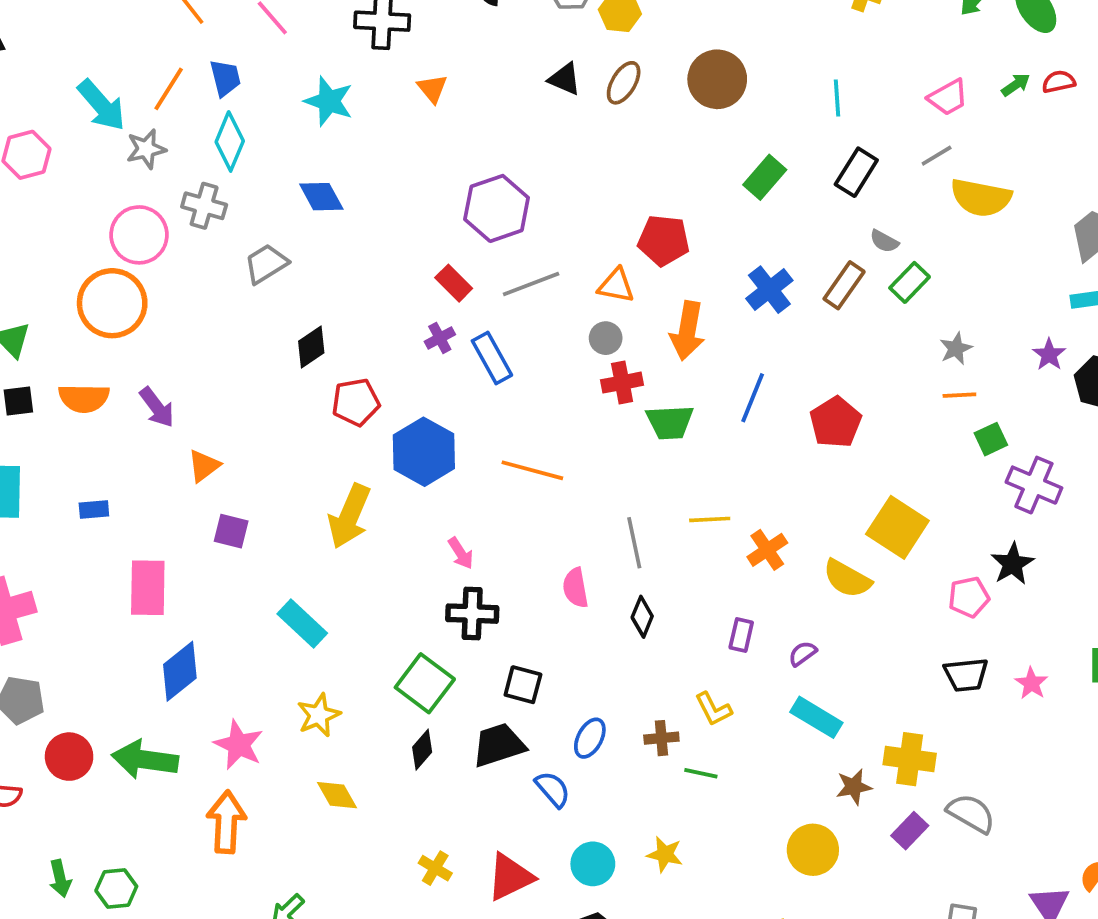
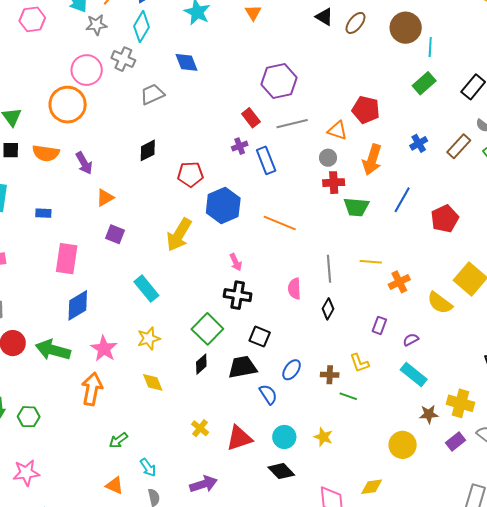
cyan line: (837, 98) -> (430, 47), moved
blue cross: (769, 290) -> (419, 143), size x0.7
black diamond: (311, 347) -> (148, 150), moved

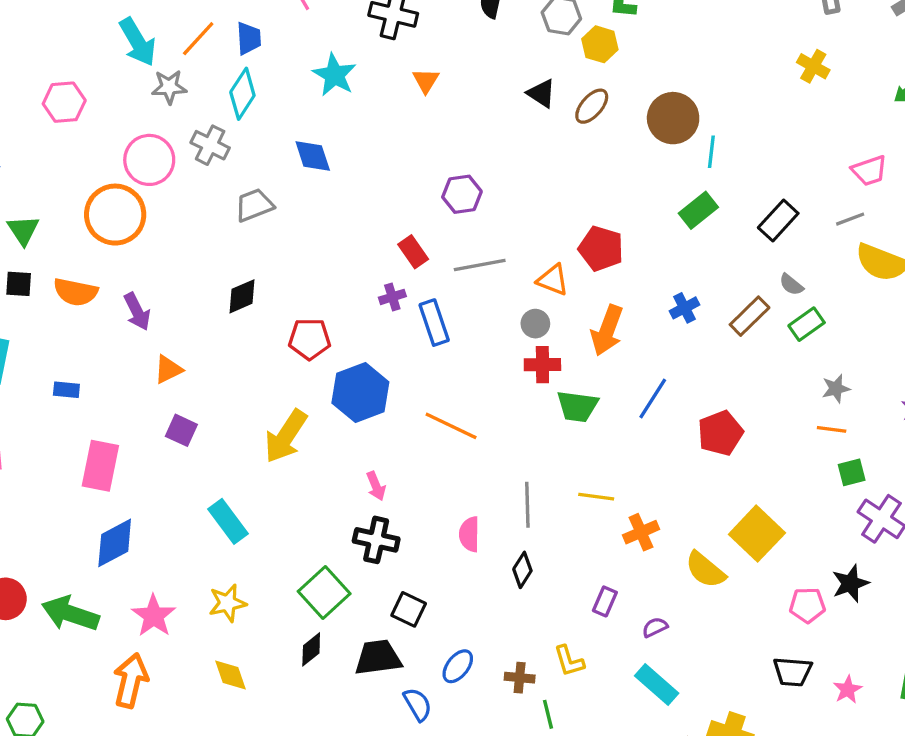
pink hexagon: (32, 19) -> (64, 102), moved
purple hexagon: (279, 81) -> (462, 194), size x0.7
green line: (348, 396) -> (548, 714), turned 54

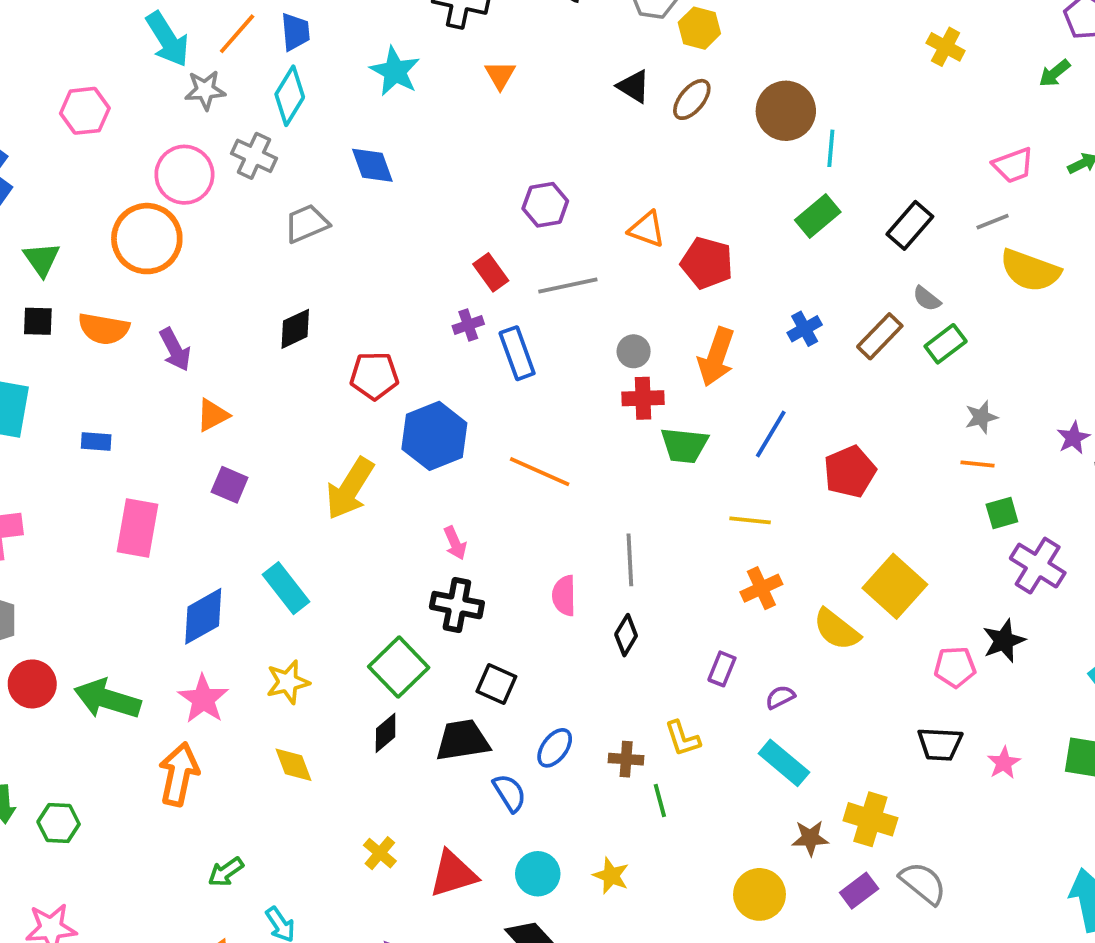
orange triangle: (553, 280) -> (647, 229), moved
yellow line: (596, 497) -> (750, 520), moved
blue diamond: (115, 543) -> (203, 616), moved

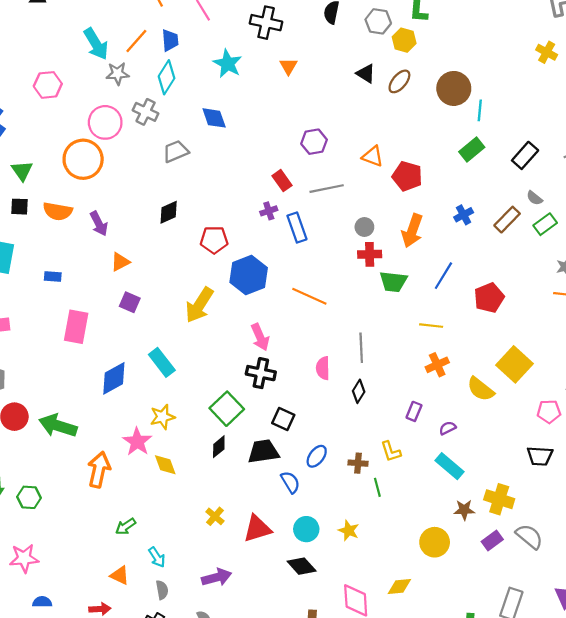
pink arrow: (455, 543) -> (260, 337), size x1.4
pink star: (203, 699) -> (137, 442), moved

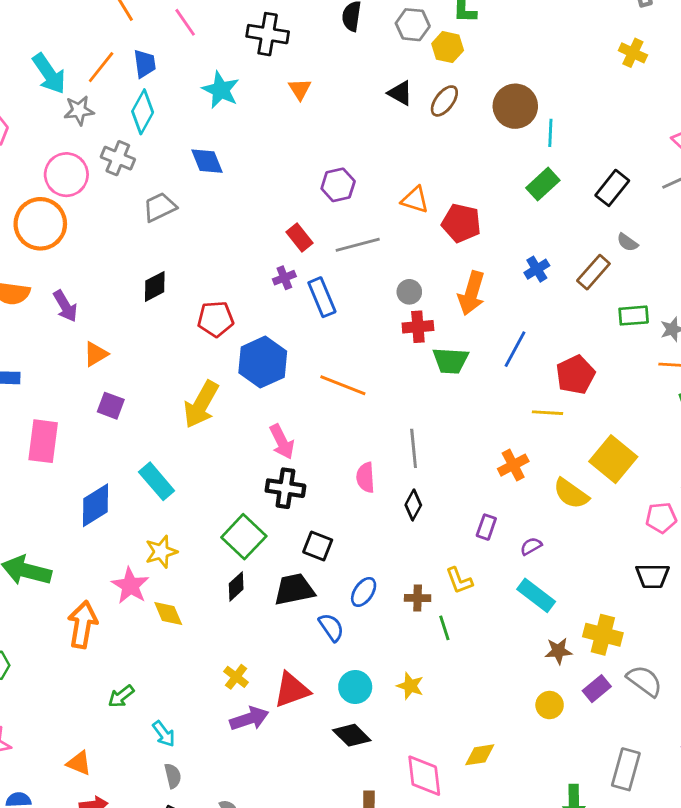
green rectangle: (545, 224) -> (634, 316), moved, turned 35
yellow line: (431, 326) -> (548, 413), moved
yellow circle: (435, 542) -> (550, 705), moved, size x0.7
orange triangle: (120, 575) -> (79, 763), moved
purple arrow: (217, 577) -> (249, 719), moved

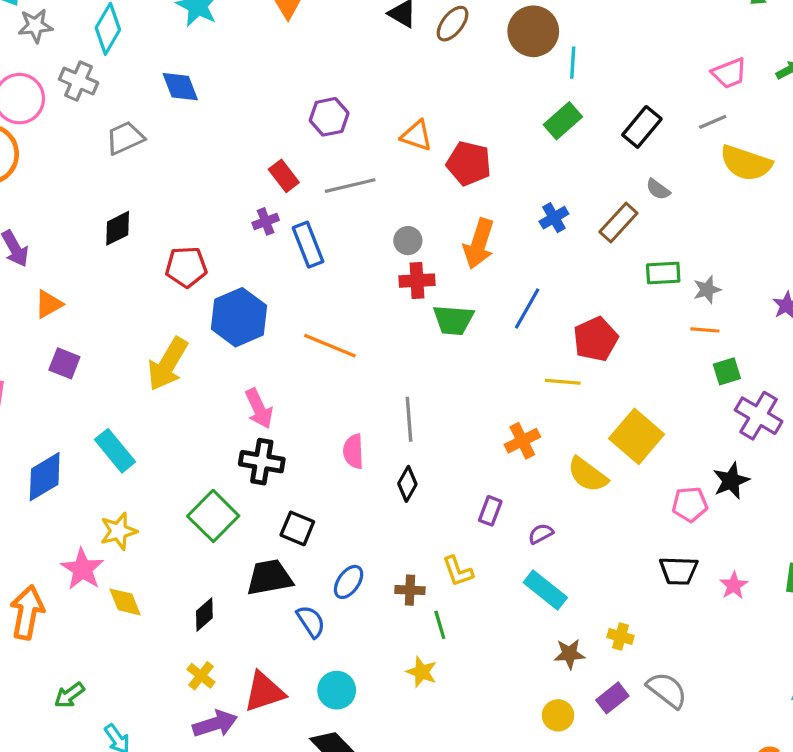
black diamond: (236, 586) -> (204, 614), moved
yellow cross: (603, 635) -> (621, 637), size x0.6
yellow star: (410, 686) -> (422, 672), moved

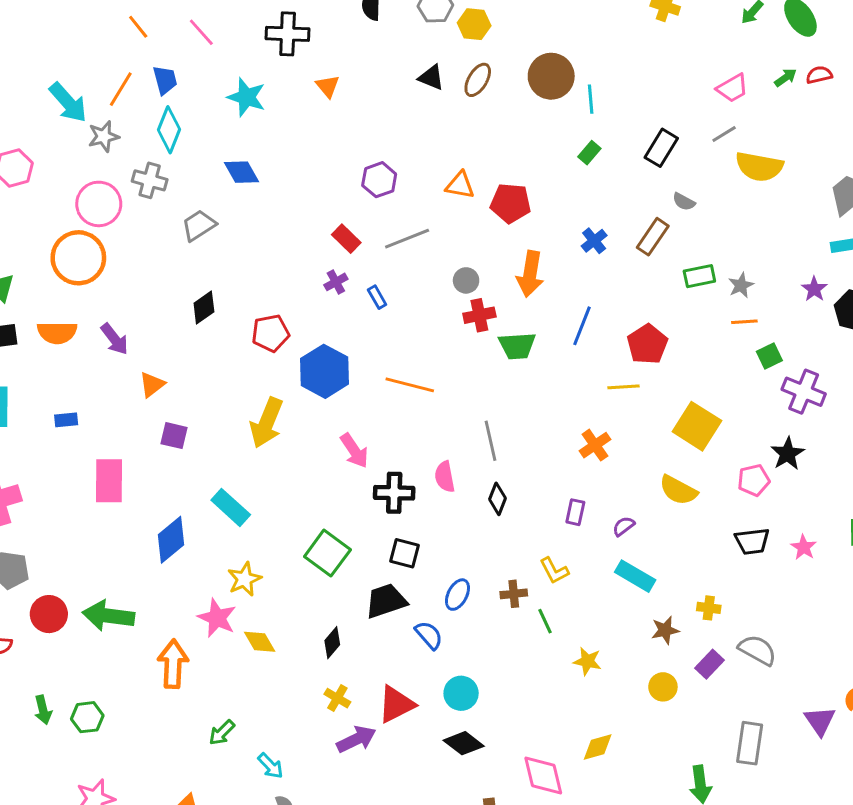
green rectangle: (563, 121) -> (589, 153), size x0.7
blue rectangle: (308, 245) -> (377, 297), size x0.6
black cross: (262, 462) -> (394, 493), moved
yellow semicircle: (588, 475) -> (678, 490), moved
yellow star: (422, 672) -> (587, 661), moved

